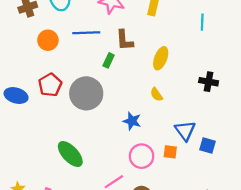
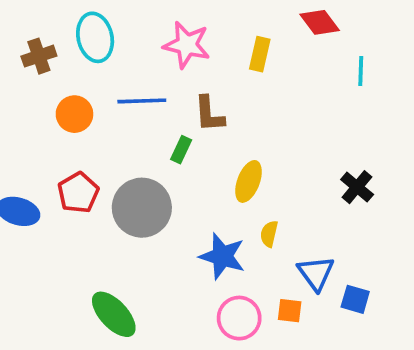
cyan line: (202, 22) -> (361, 71), moved
yellow ellipse: (161, 58) -> (249, 181), moved
black cross: (209, 82) -> (357, 187), turned 30
yellow semicircle: (156, 94) -> (269, 234), moved, turned 48
blue star: (132, 121) -> (222, 256), size x1.4

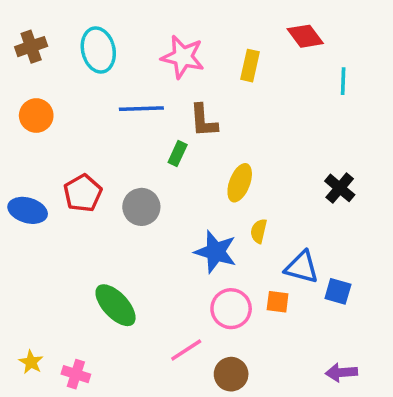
brown cross: (39, 56) -> (31, 47), moved
orange circle: (74, 114) -> (36, 116), moved
gray circle: (142, 208) -> (141, 207), size x0.7
blue triangle: (316, 273) -> (302, 267), turned -39

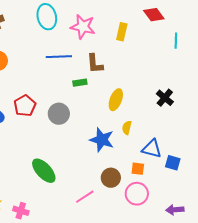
cyan ellipse: (98, 50) -> (47, 17), moved
green rectangle: (178, 153) -> (80, 83), turned 56
black cross: (340, 188) -> (165, 98), moved
pink circle: (231, 309) -> (137, 194), moved
brown circle: (231, 374) -> (111, 178), moved

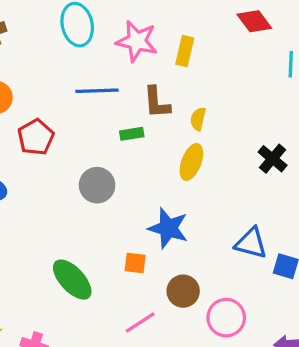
yellow rectangle: (122, 32) -> (185, 51), moved
red pentagon: (25, 106) -> (36, 137), moved
yellow semicircle: (127, 128) -> (198, 119), moved
orange square: (138, 169) -> (135, 263), moved

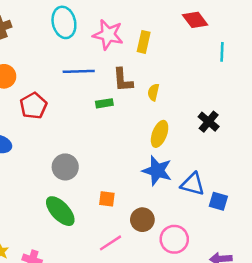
yellow ellipse: (191, 162) -> (160, 134), moved
gray circle: (97, 185) -> (65, 167), moved
blue star: (168, 228) -> (157, 171), moved

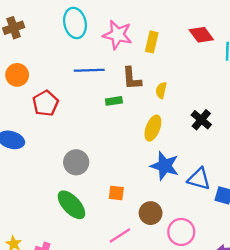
red diamond: (195, 20) -> (201, 35), moved
black cross: (209, 122) -> (201, 120), moved
yellow ellipse: (160, 134) -> (153, 128), moved

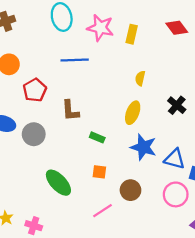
brown L-shape: (132, 78) -> (70, 111), moved
green rectangle: (114, 101) -> (97, 137), moved, turned 32
gray circle: (76, 162) -> (34, 134), moved
pink circle: (181, 232) -> (176, 194), moved

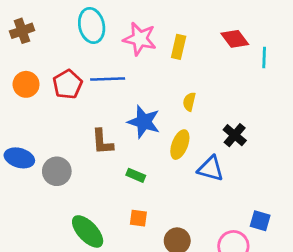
red pentagon: (35, 90) -> (68, 84), moved
blue star: (143, 147) -> (144, 122), moved
blue triangle: (175, 159) -> (211, 169), moved

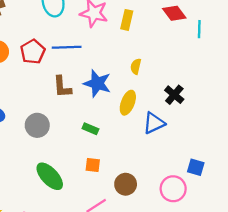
brown L-shape: (102, 142) -> (62, 87), moved
blue triangle: (211, 169) -> (154, 123), turned -40
gray circle: (57, 171) -> (37, 125), moved

